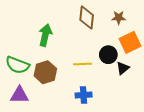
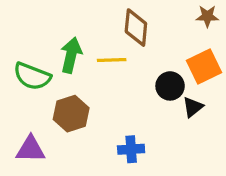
brown star: (119, 18) -> (207, 16), moved
yellow line: (82, 64) -> (112, 60), moved
green semicircle: (17, 65) -> (32, 76), moved

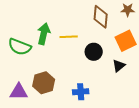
brown diamond: (136, 28) -> (101, 17), moved
black circle: (170, 86) -> (94, 52), moved
brown hexagon: (71, 114) -> (44, 83), moved

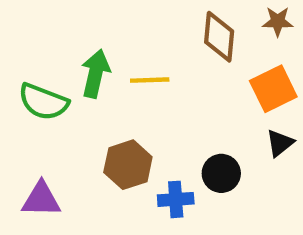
black circle: (94, 52) -> (221, 173), moved
black triangle: (119, 66) -> (280, 143), moved
brown hexagon: (44, 83) -> (128, 165), moved

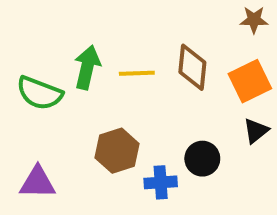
brown diamond: (219, 37) -> (192, 67), moved

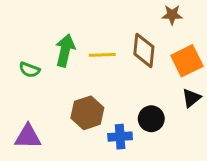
brown star: (254, 20) -> (172, 15), moved
green semicircle: (40, 93) -> (29, 70), size x0.6

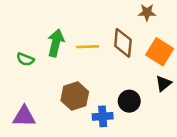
orange square: (187, 61) -> (160, 52), turned -32

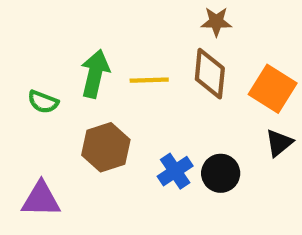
brown star: (147, 12) -> (216, 22), moved
brown hexagon: (75, 96) -> (106, 147), moved
blue cross: (103, 116) -> (175, 171), moved, turned -30

